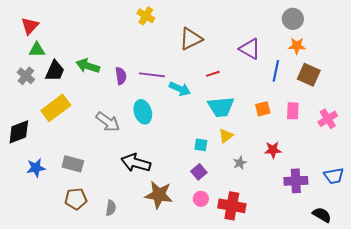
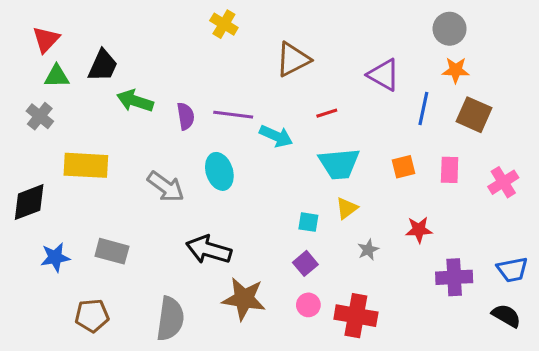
black trapezoid: (55, 71) -> (103, 66), moved
yellow rectangle: (56, 108) -> (86, 165), turned 40
brown pentagon: (76, 199) -> (92, 316), moved
gray semicircle: (111, 208) -> (170, 319), size x1.8
black semicircle: (322, 215) -> (506, 316), moved

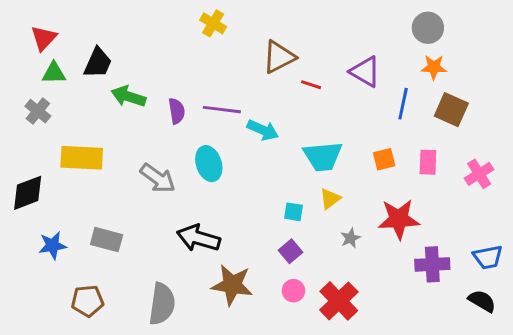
red line: (327, 113) -> (311, 85), moved, turned 36
red star: (419, 230) -> (399, 219), size x1.6
red cross: (356, 316) -> (339, 301), turned 36

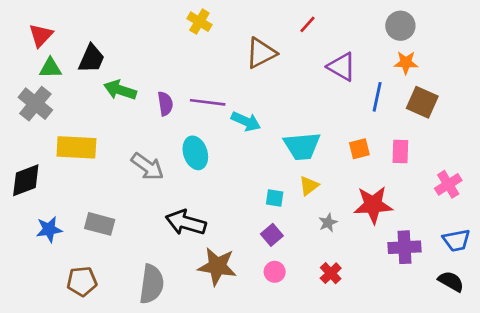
red line: (311, 85) -> (307, 24), moved, turned -66
gray cross: (38, 111) -> (35, 104), size x1.4
pink cross: (479, 174) -> (448, 184), moved
red cross: (339, 301) -> (331, 273), moved, size x0.6

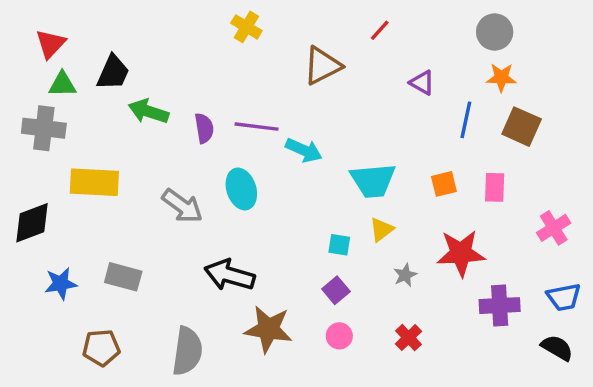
purple triangle: (342, 67) -> (422, 83), size x0.7
gray cross: (35, 104) -> (44, 128), turned -32

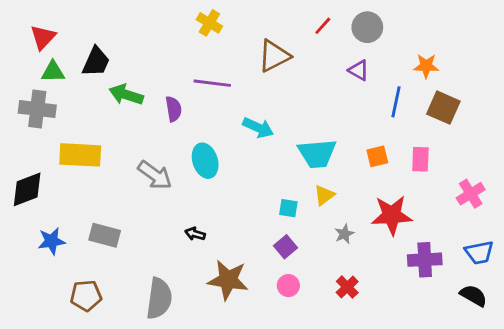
gray circle: (495, 32) -> (367, 27), moved
purple line: (257, 127) -> (212, 83), moved
black arrow: (230, 275) -> (195, 234), size x0.5

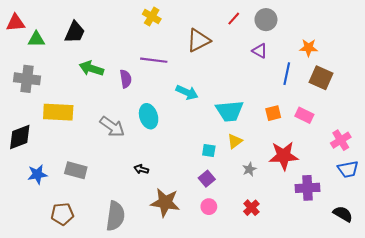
red triangle: (43, 37) -> (16, 23), moved, turned 42
black trapezoid: (96, 62) -> (75, 32), moved
green triangle: (53, 72) -> (36, 39), moved
pink rectangle: (420, 159) -> (304, 115), turned -66
blue trapezoid: (479, 253) -> (348, 169), moved

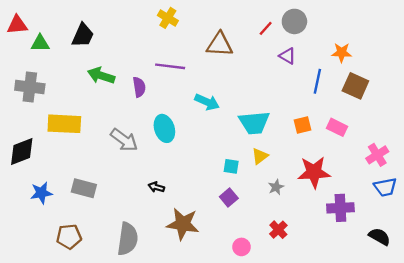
red line: (234, 19) -> (266, 28), moved
brown triangle: (198, 40) -> (220, 44), turned 30
pink circle: (209, 207) -> (241, 247), moved

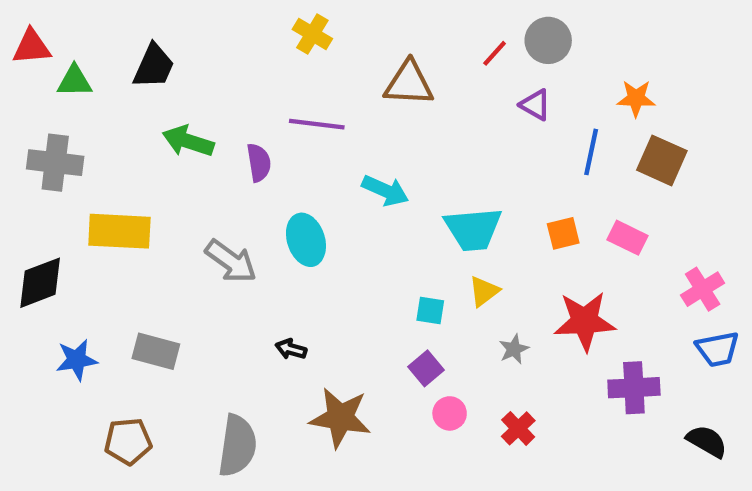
pink circle: (241, 247) -> (450, 413), moved

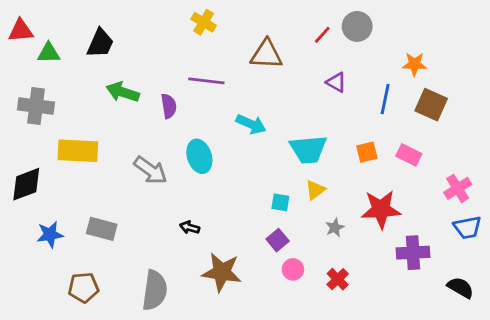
purple triangle: (535, 105) -> (336, 82), moved

